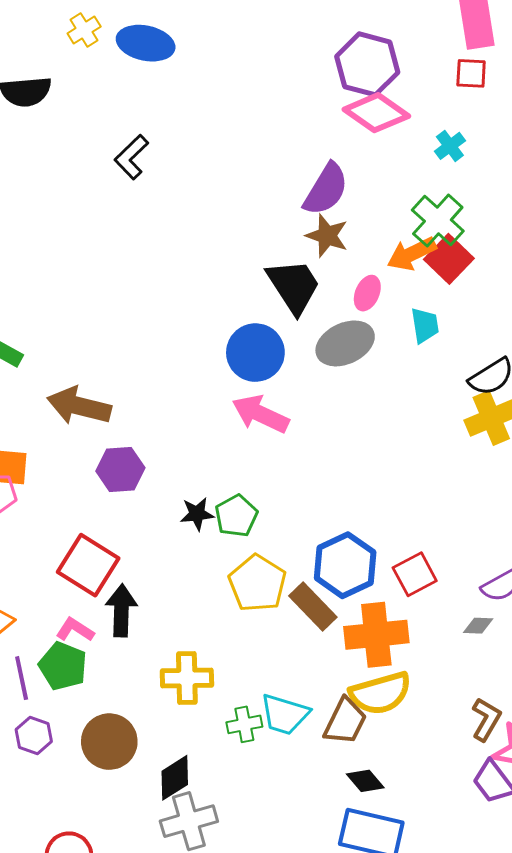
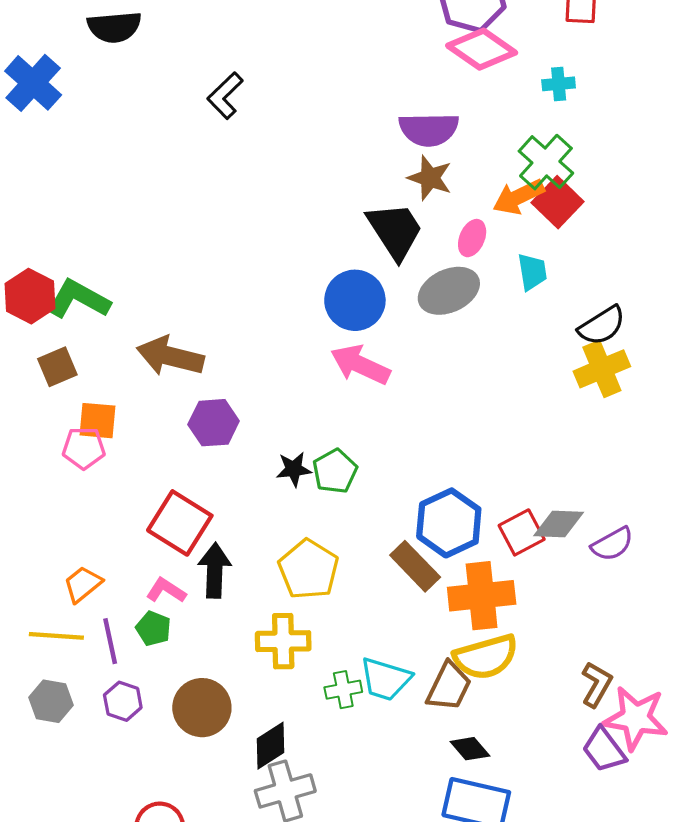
cyan cross: (450, 146) -> (559, 84), turned 32
purple semicircle: (326, 189) -> (429, 129), turned 58
yellow pentagon: (257, 583) -> (309, 569), moved
gray diamond: (478, 626) -> (559, 524), moved, size x1.6
green pentagon: (63, 666) -> (153, 628), size x0.7

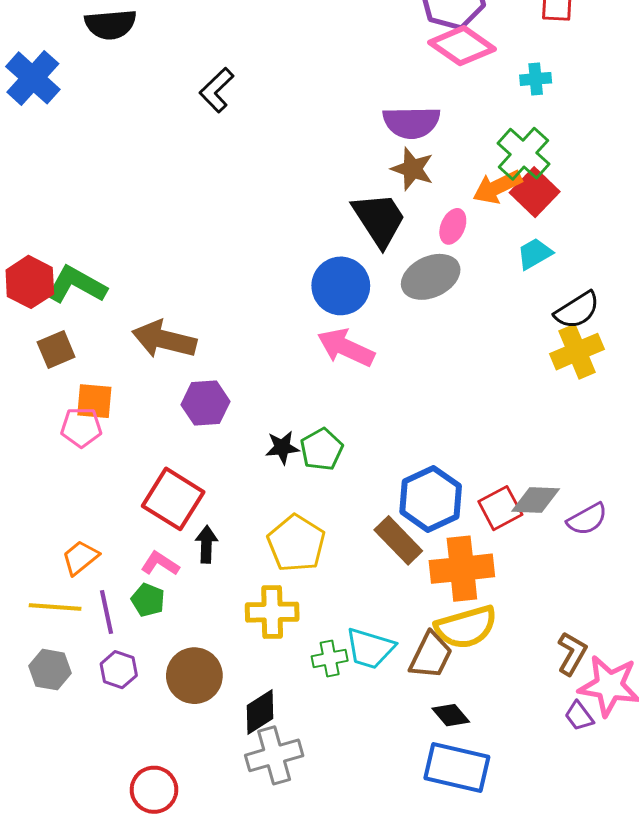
cyan trapezoid: (532, 272) -> (535, 254), moved, turned -111
black arrow: (215, 570) -> (206, 544), size x0.7
purple trapezoid: (604, 750) -> (579, 716), size x0.7

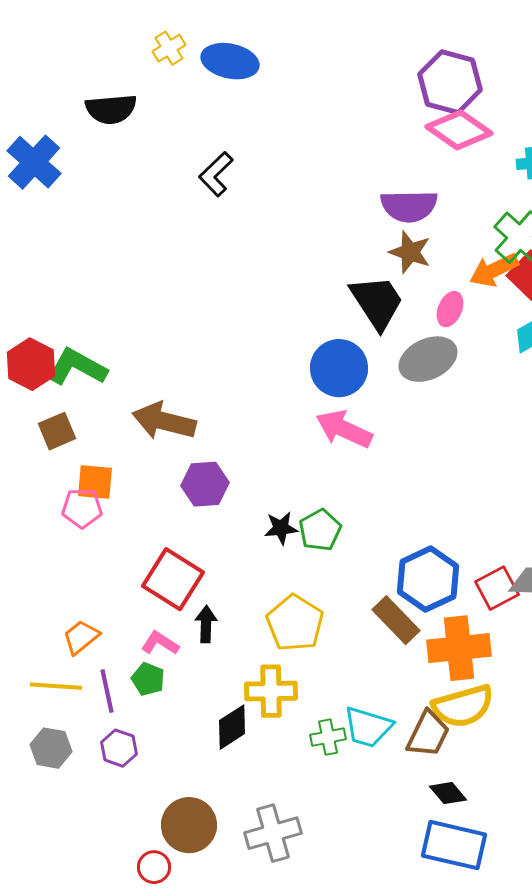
brown circle: (194, 676) -> (189, 825), moved
black diamond: (260, 712) -> (232, 727), moved
red circle: (154, 790) -> (154, 867), size x0.7

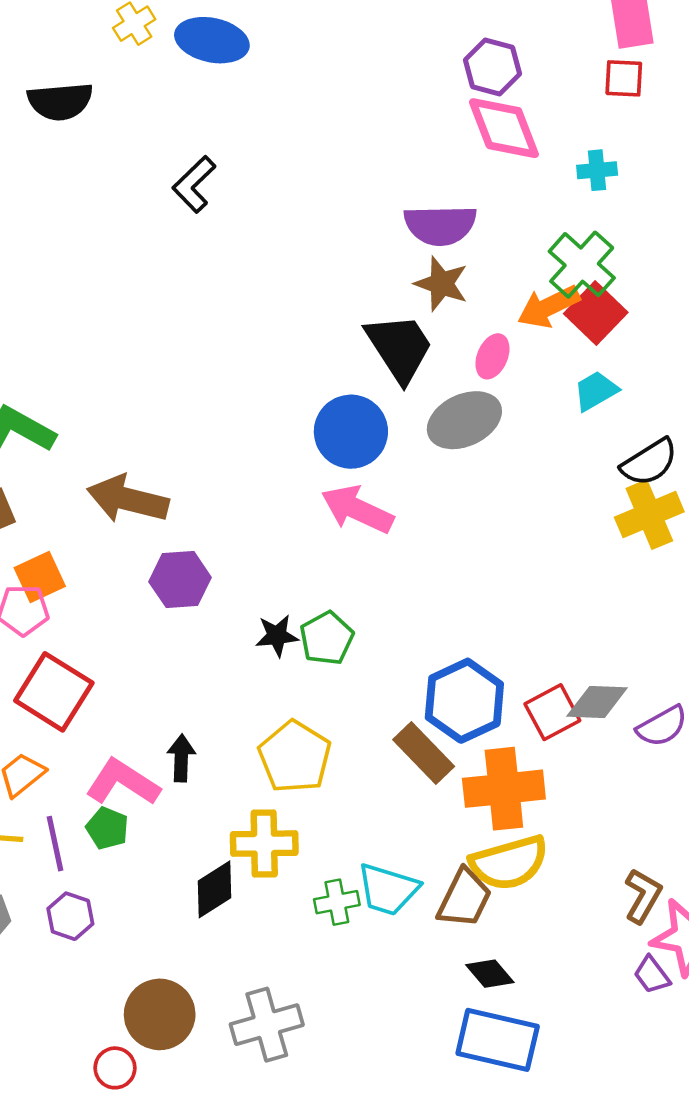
purple hexagon: (450, 82) -> (492, 67), size x0.7
pink diamond: (459, 130) -> (504, 128), turned 34
orange square: (95, 482) -> (40, 577), turned -30
red square: (173, 579) -> (54, 692), moved
pink L-shape: (160, 643) -> (123, 782), size x1.5

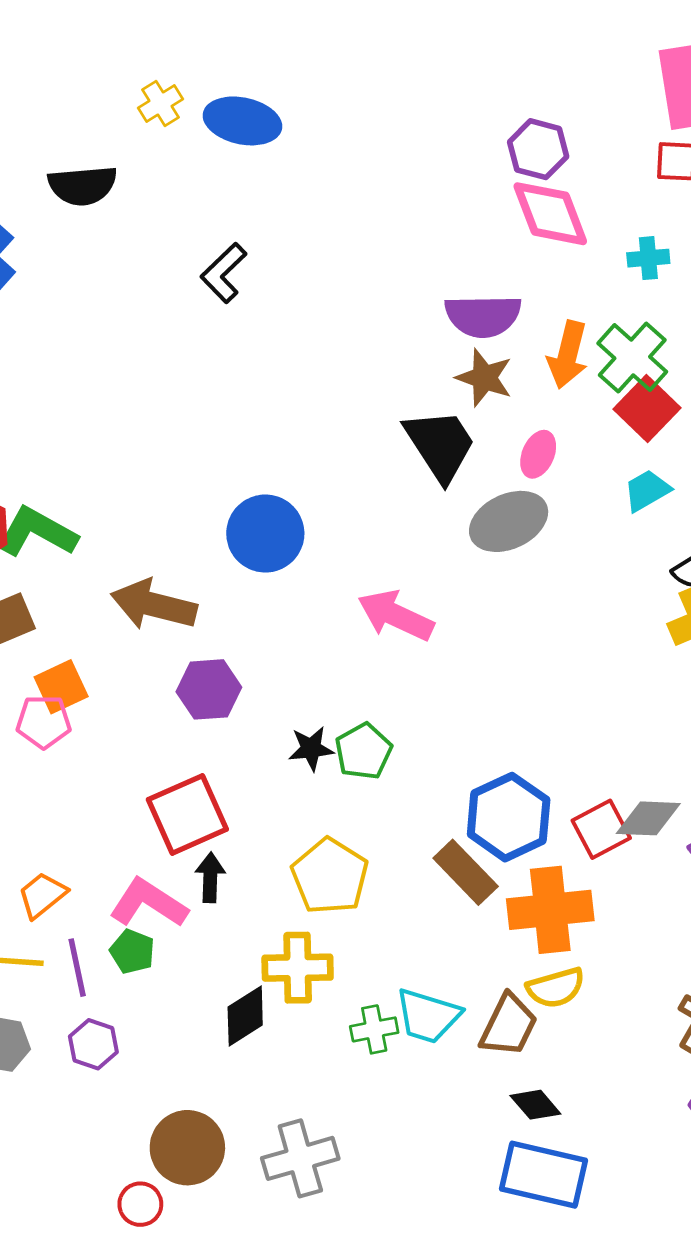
orange arrow: (549, 307) -> (568, 355), moved, turned -50
blue circle: (351, 432) -> (265, 534), moved
red square: (54, 692) -> (187, 814), moved, turned 34
yellow semicircle: (509, 863) -> (556, 988), size x0.7

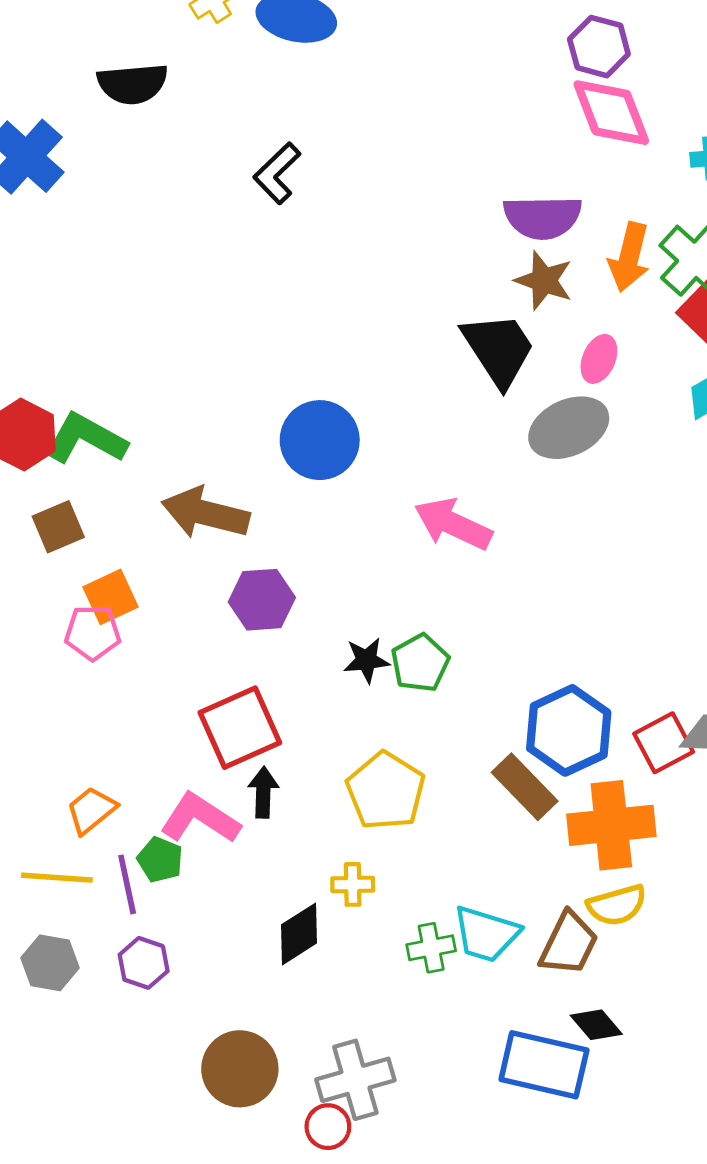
green pentagon: (132, 951) -> (160, 860), moved
yellow cross: (298, 968) -> (353, 884), size x0.6
blue rectangle: (544, 1175) -> (544, 1065), moved
red circle: (140, 1204) -> (328, 1127), moved

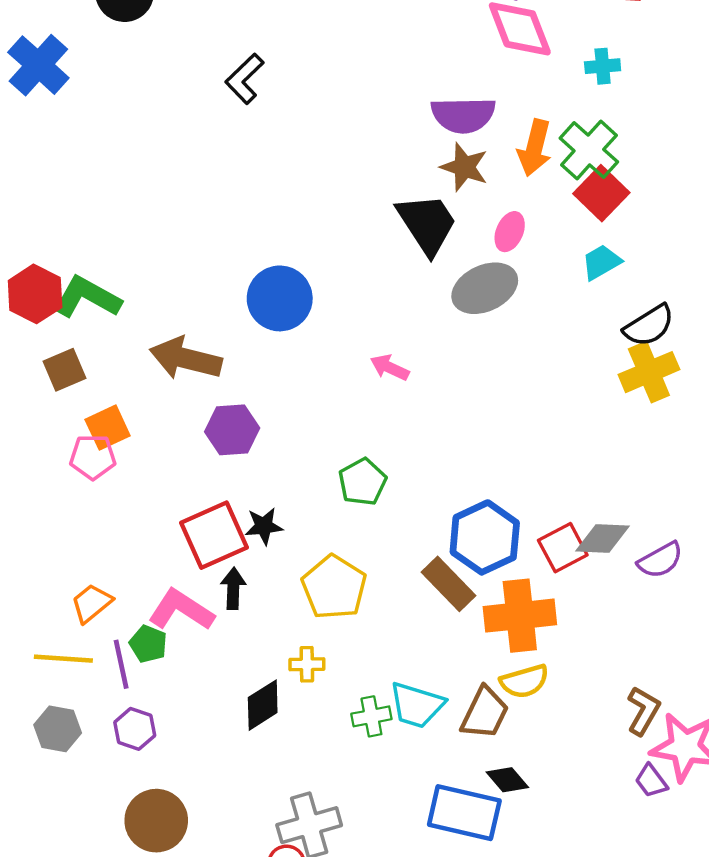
pink arrow: (453, 524) -> (390, 368), size x0.6
black star: (366, 660) -> (264, 526), moved
brown circle: (240, 1069) -> (156, 821), moved

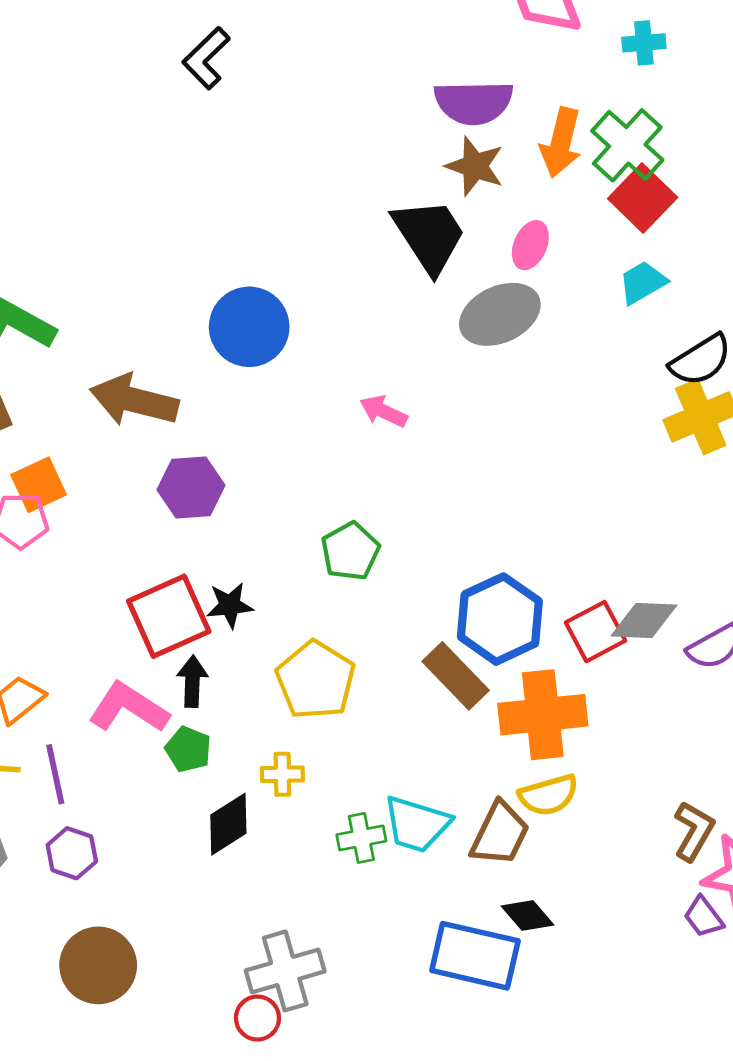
green pentagon: (148, 644) -> (188, 749), moved

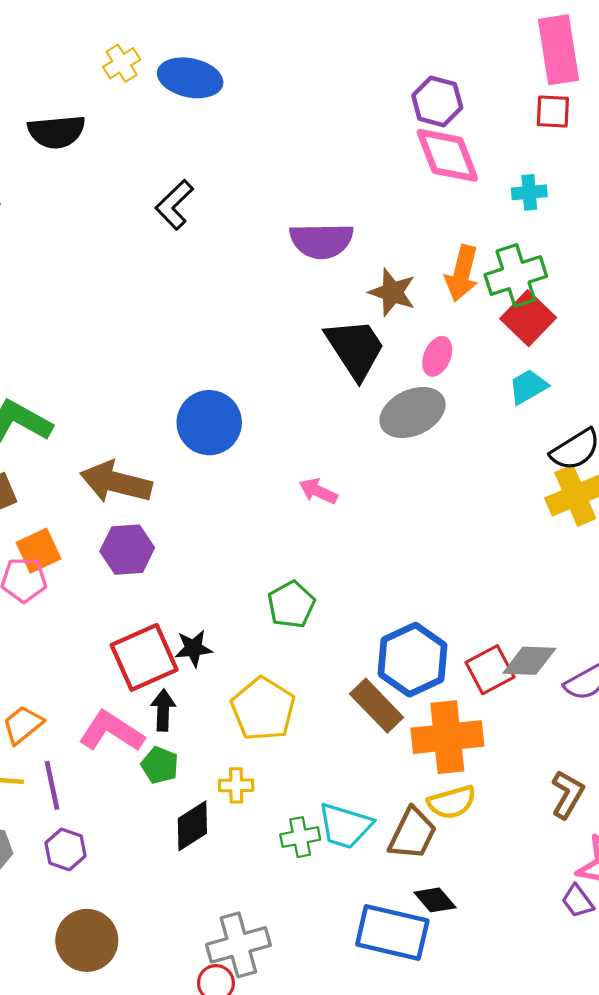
purple semicircle: (474, 102) -> (322, 241), moved
green cross: (627, 145) -> (516, 275), turned 30
purple hexagon: (191, 488) -> (127, 550), moved
brown L-shape: (694, 831) -> (567, 794), moved

